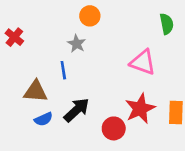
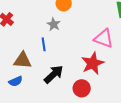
red star: (140, 109) -> (93, 63), moved
blue semicircle: (43, 119) -> (16, 81), moved

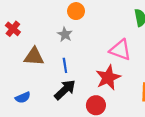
blue line: (44, 44) -> (65, 65), moved
brown triangle: (23, 60) -> (34, 57), moved

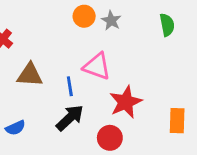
gray star: (65, 34) -> (111, 21), moved
pink triangle: (120, 50) -> (97, 66), moved

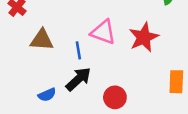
red star: (126, 102) -> (144, 37), moved
blue semicircle: (15, 128) -> (47, 95), moved

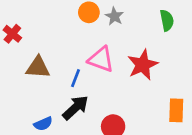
blue line: (78, 50) -> (75, 78), turned 30

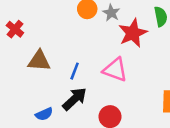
pink triangle: (101, 59) -> (115, 70), moved
red star: (143, 65) -> (133, 33), moved

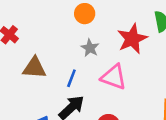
gray star: (111, 13) -> (90, 48), moved

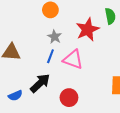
blue line: (71, 78) -> (50, 56), moved

